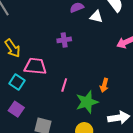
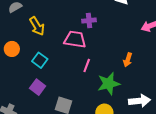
pink trapezoid: (35, 66) -> (75, 39), moved
orange arrow: (104, 85) -> (128, 60), moved

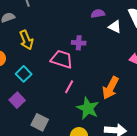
orange arrow: (128, 60) -> (111, 88), size x1.6
green star: (109, 84) -> (88, 108), turned 30

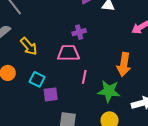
purple square: (17, 100) -> (51, 94), moved, turned -35

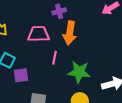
purple cross: (79, 32) -> (59, 11), moved
orange arrow: (124, 64) -> (70, 33), moved

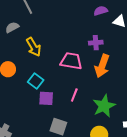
pink line: (55, 58) -> (74, 95), moved
green star: (79, 72) -> (104, 106), turned 30

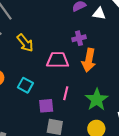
yellow arrow: (34, 47) -> (25, 43), moved
purple square: (46, 98) -> (46, 106), moved

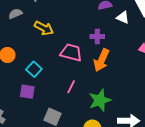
yellow arrow: (25, 43) -> (44, 28), turned -36
purple square: (46, 106) -> (27, 92), moved

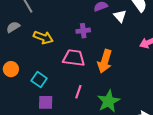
white triangle: (123, 17) -> (120, 16), turned 32
purple cross: (97, 37) -> (83, 31), moved
purple square: (27, 92) -> (46, 102), moved

